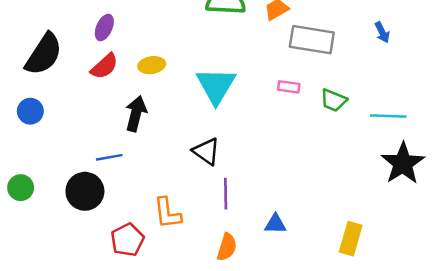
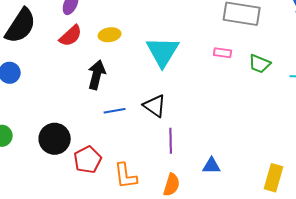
blue line: (109, 157) -> (115, 111), moved
orange L-shape: (167, 213) -> (126, 176), moved
red pentagon: (127, 240) -> (88, 160), moved

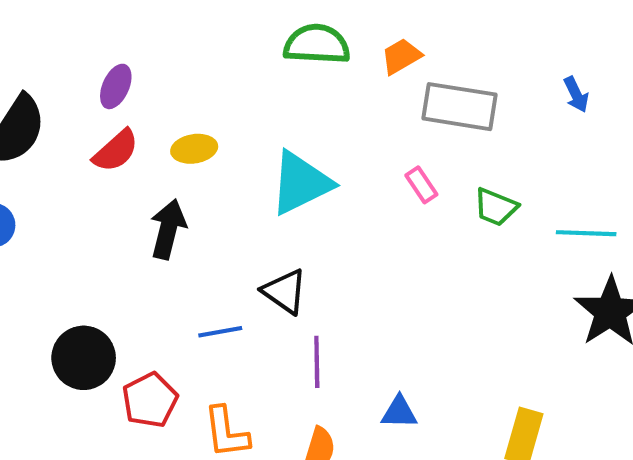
cyan triangle: (163, 52) -> (301, 183), turned 33
pink rectangle: (223, 53) -> (421, 185), turned 48
blue line: (115, 111) -> (220, 332), moved

